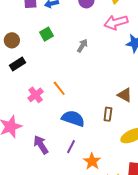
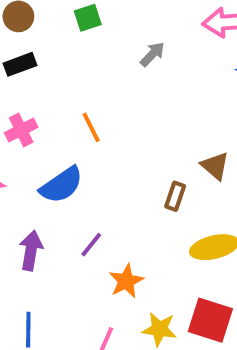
pink cross: (36, 95) -> (21, 130), moved
blue semicircle: (73, 118) -> (61, 185), moved, turned 115
purple arrow: (41, 145) -> (31, 250), moved, turned 30

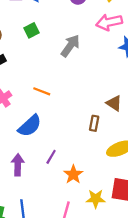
gray arrow: (152, 54) -> (70, 46), size x1.5
orange line: (91, 127) -> (42, 91), turned -35

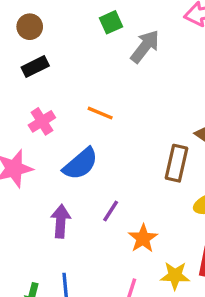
green square: (31, 30) -> (111, 22), moved
brown rectangle: (94, 123) -> (176, 163), size x1.5

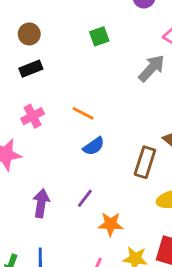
gray arrow: (145, 46) -> (152, 68), moved
blue semicircle: (80, 164) -> (94, 146), moved, size x0.7
orange star: (143, 238) -> (111, 224), turned 30

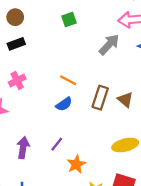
orange line: (83, 113) -> (68, 80), moved
brown rectangle: (145, 162) -> (100, 98), moved
orange star: (111, 224) -> (76, 164), turned -30

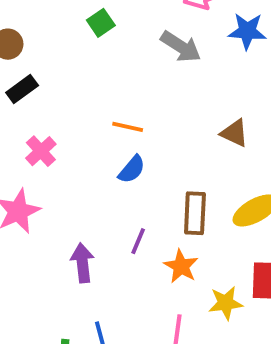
gray arrow: (109, 45) -> (181, 47), turned 95
brown rectangle: (100, 98) -> (195, 213), moved

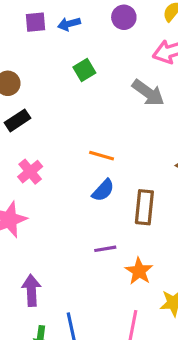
brown rectangle: (195, 213) -> (144, 207), moved
purple line: (138, 241) -> (105, 249), turned 55
purple arrow: (82, 263) -> (31, 290), moved

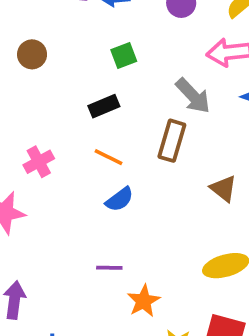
black rectangle: (18, 120) -> (104, 106), moved
orange line: (102, 156) -> (108, 157), moved
brown rectangle: (144, 207) -> (172, 141), moved

